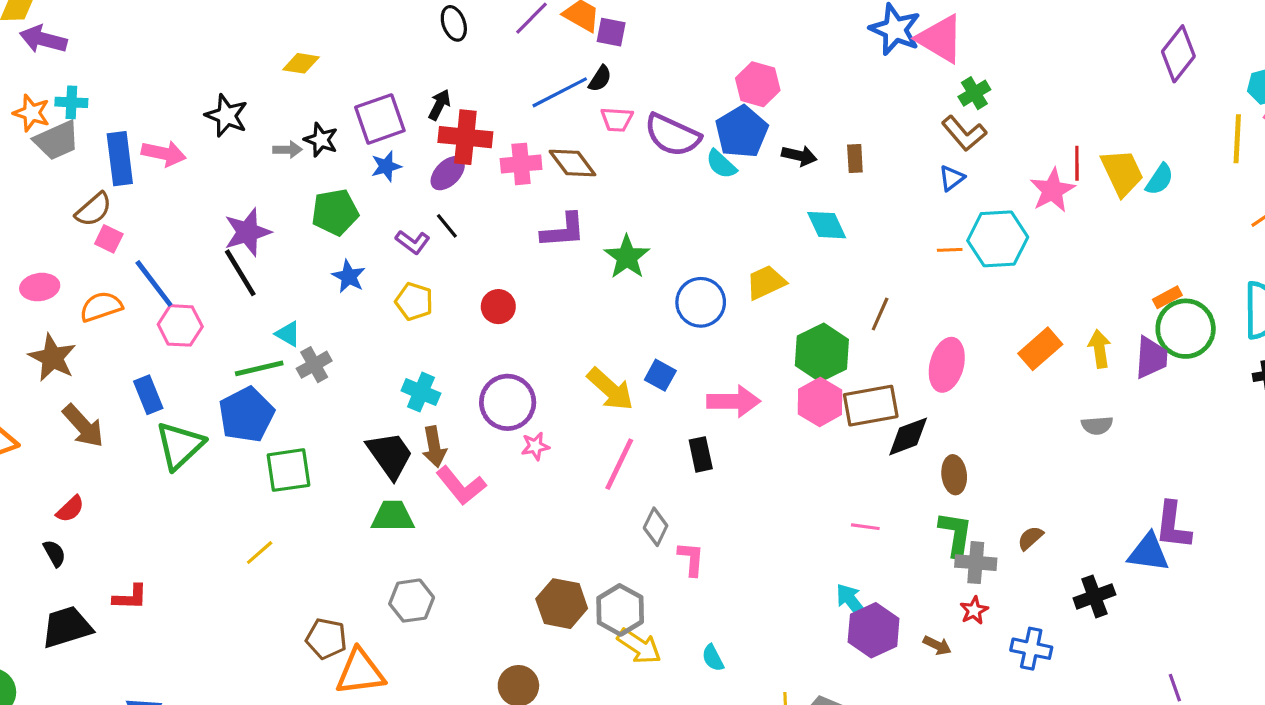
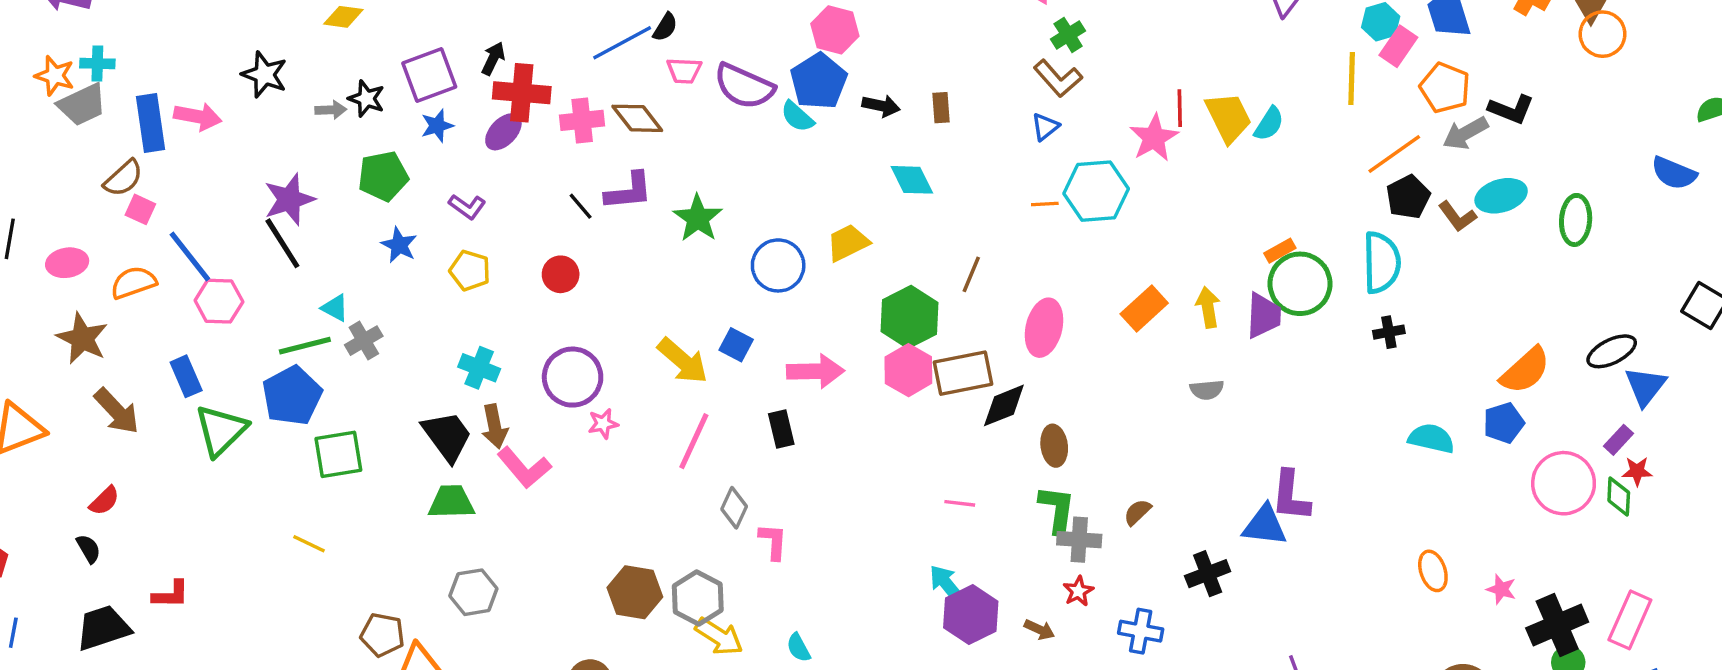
black line: (447, 226) -> (581, 206), moved
yellow line: (260, 553) -> (309, 544), turned 68

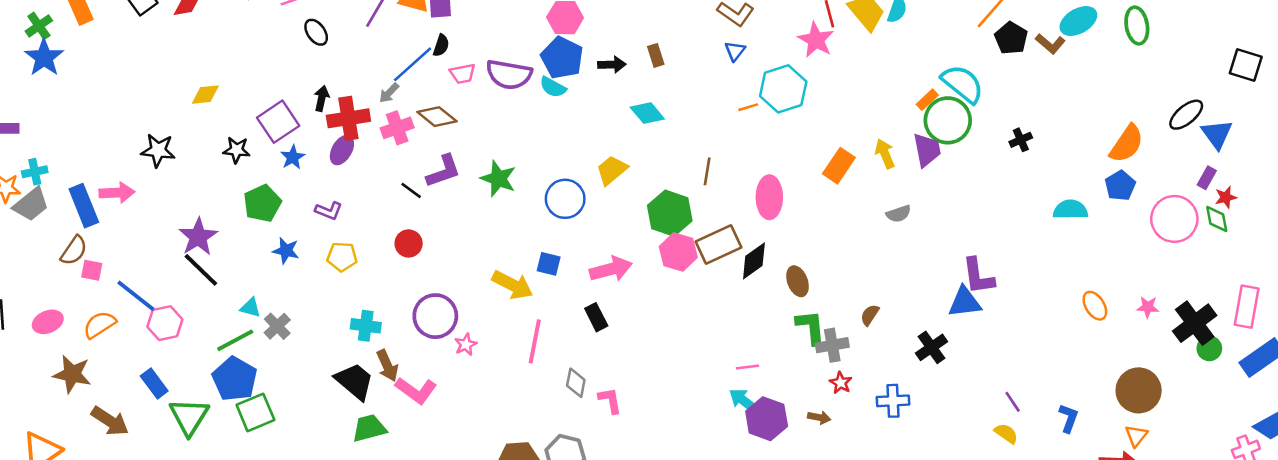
gray arrow: (331, 110) -> (389, 93), moved, turned 150
cyan semicircle: (1382, 262) -> (963, 84), moved, turned -36
green square: (338, 454) -> (255, 412), moved
pink line: (960, 503) -> (747, 367), moved

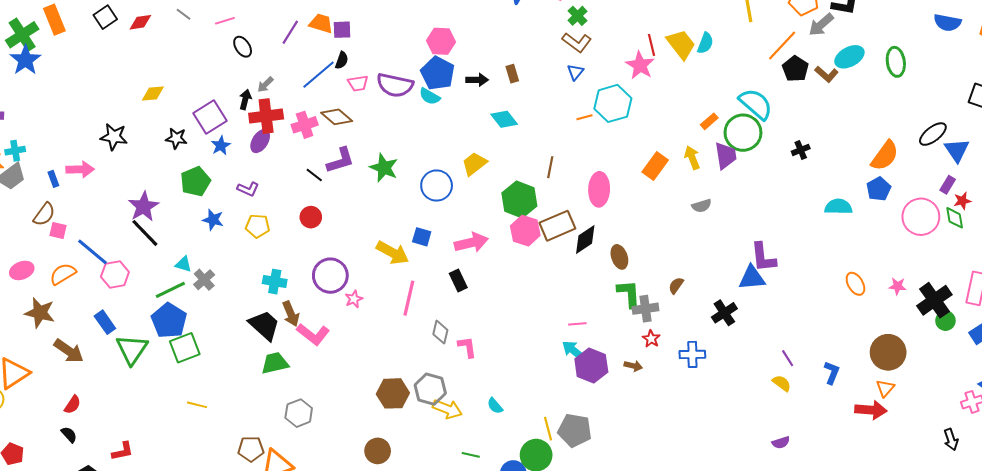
green cross: (39, 26) -> (22, 35), size x1.5
gray arrow: (389, 93) -> (265, 84), moved
orange rectangle: (927, 100) -> (709, 121), moved
blue rectangle: (84, 206) -> (53, 179), size x0.5

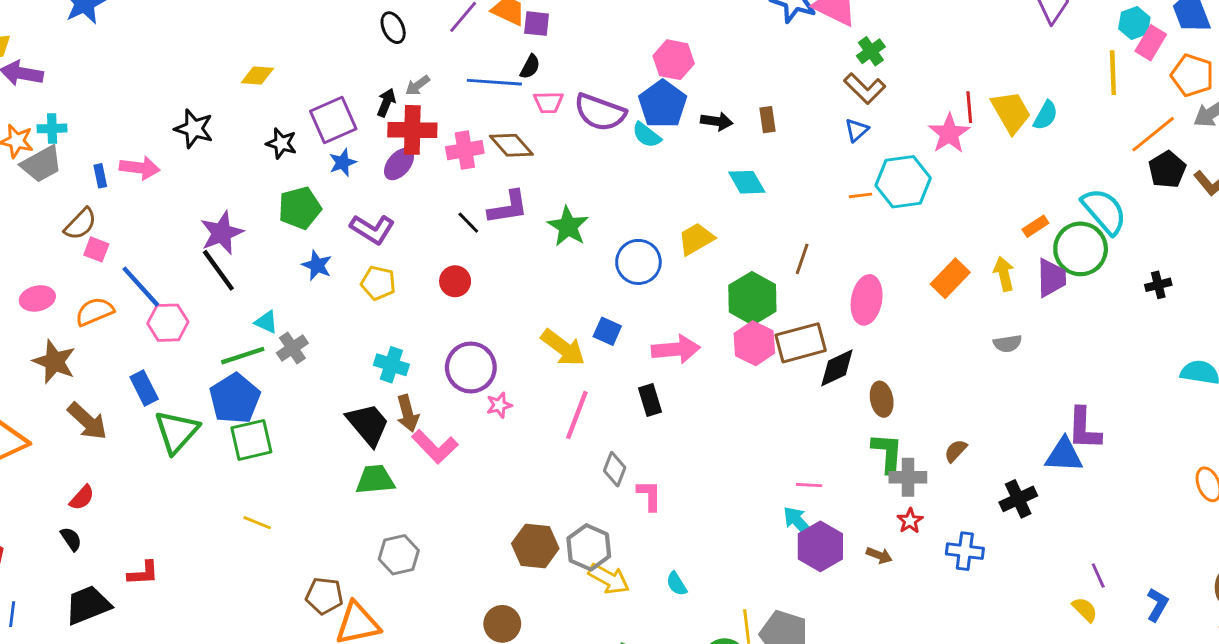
blue line: (318, 75) -> (494, 82), turned 36
purple L-shape: (248, 189) -> (372, 229), size x1.4

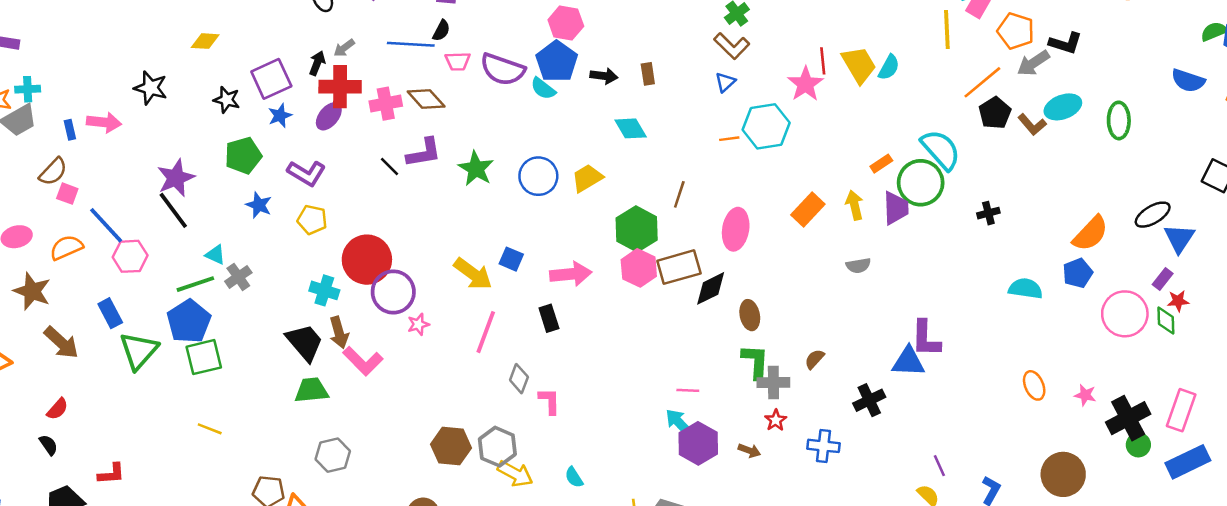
blue circle: (638, 262) -> (538, 176), moved
red circle: (455, 281) -> (367, 260), moved, size x1.8

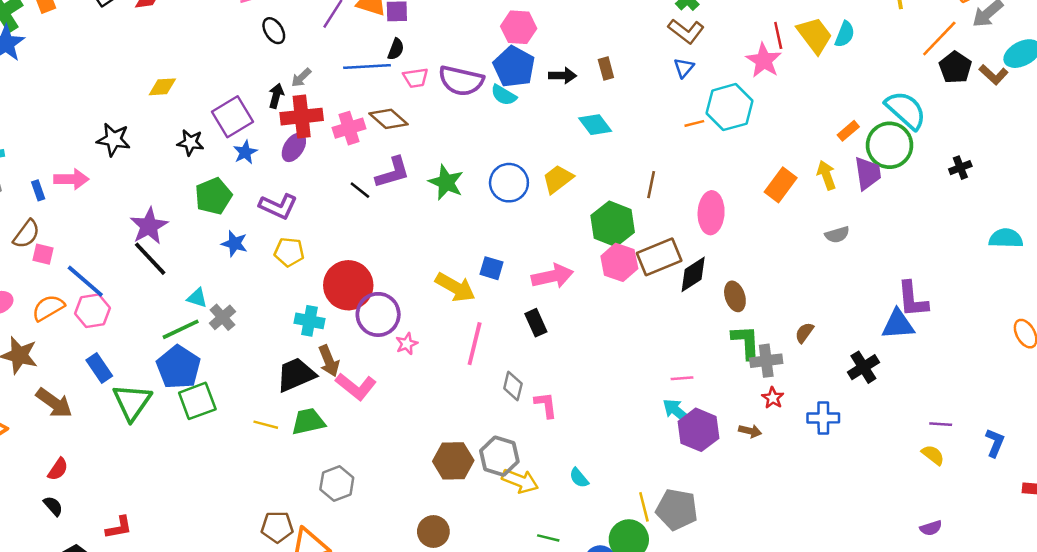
pink hexagon: (130, 256) -> (92, 311), moved
black trapezoid: (305, 342) -> (296, 375), turned -66
yellow line: (210, 429) -> (266, 425), moved
purple line: (939, 466) -> (941, 424), turned -55

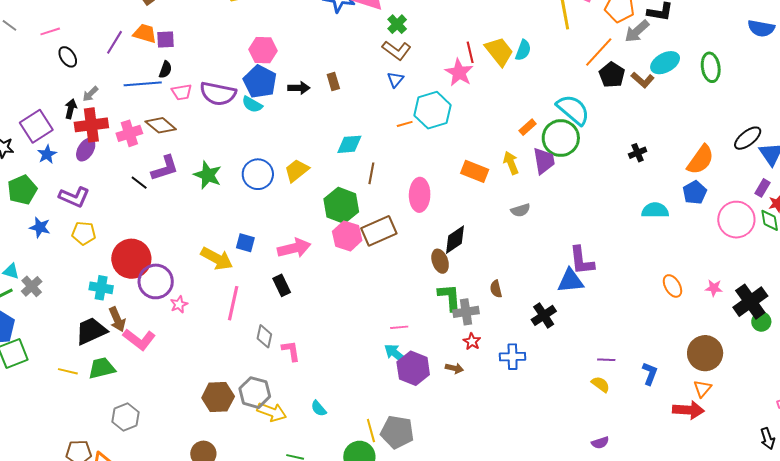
cyan diamond: (595, 125) -> (349, 144), moved, turned -56
black cross: (960, 168) -> (638, 153), moved
orange rectangle: (781, 185) -> (475, 171), turned 76
black diamond: (693, 274) -> (455, 240), moved
brown semicircle: (804, 333) -> (496, 289), turned -48

